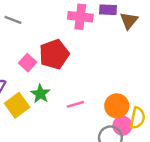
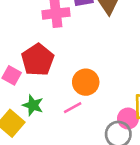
orange circle: (117, 106) -> (86, 82), moved

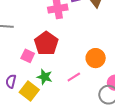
orange circle: (86, 82) -> (96, 58), moved

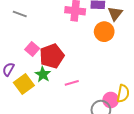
red pentagon: (46, 43) -> (52, 56), moved
orange circle: (96, 58) -> (104, 32), moved

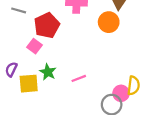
red pentagon: (52, 56) -> (47, 25), moved
yellow square: (24, 84) -> (29, 84), turned 36

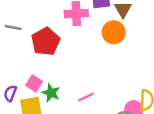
pink square: (35, 46) -> (34, 83), moved

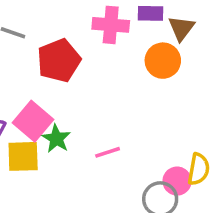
pink square: (34, 83) -> (33, 121), size x1.5

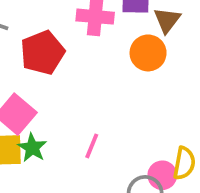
green star: (56, 139) -> (32, 148), moved
pink line: (108, 152) -> (92, 146), turned -50

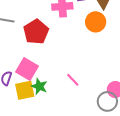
pink line: (92, 146) -> (73, 80), turned -56

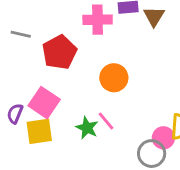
orange circle: (96, 22) -> (114, 78), moved
green star: (39, 86) -> (87, 128), moved

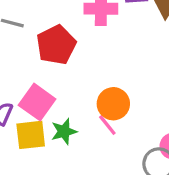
orange circle: (114, 78) -> (113, 104), moved
green star: (87, 128) -> (64, 131), moved, turned 30

